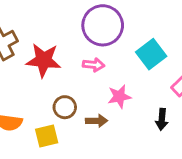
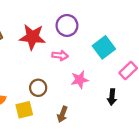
purple circle: (103, 25) -> (67, 25), size x0.7
red star: (44, 60) -> (32, 37), moved
brown arrow: (97, 121) -> (62, 114), moved, turned 112

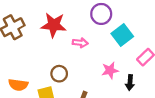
purple circle: (67, 25) -> (101, 14), moved
pink star: (80, 80) -> (110, 70), moved

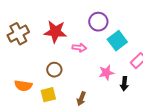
brown circle: (59, 74) -> (54, 70), moved

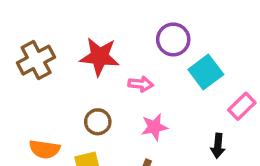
pink star: (106, 73) -> (154, 127), moved

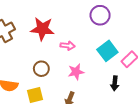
purple circle: (173, 39) -> (100, 15), moved
cyan square: (206, 72) -> (107, 51), moved

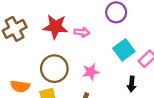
pink arrow: (68, 46) -> (82, 32), moved
brown circle: (41, 69) -> (54, 69), size x1.6

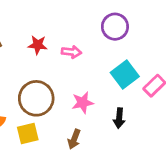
red star: (55, 27) -> (38, 45), size x0.6
black arrow: (132, 84) -> (119, 118), moved

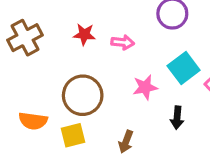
pink star: (83, 103) -> (145, 87), moved

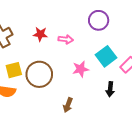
black arrow: (177, 118) -> (110, 89), moved
yellow square: (73, 135) -> (14, 70), moved

